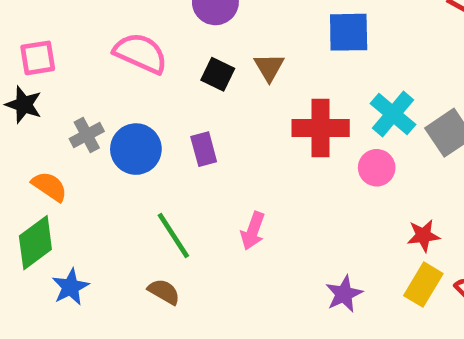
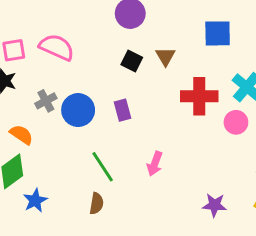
pink semicircle: (141, 53) -> (57, 47), moved
brown semicircle: (164, 292) -> (97, 204), turned 70
purple star: (344, 294) -> (215, 205), turned 30

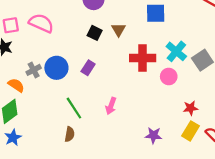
gray cross: (46, 101) -> (34, 70), moved
purple rectangle: (123, 110) -> (88, 68), turned 48
blue star: (35, 200) -> (13, 138), moved

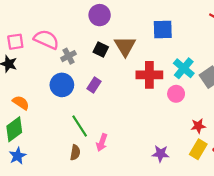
brown triangle: (119, 30) -> (125, 46), size x1.5
gray cross: (34, 70) -> (69, 56), moved
pink arrow: (111, 106) -> (102, 143), moved

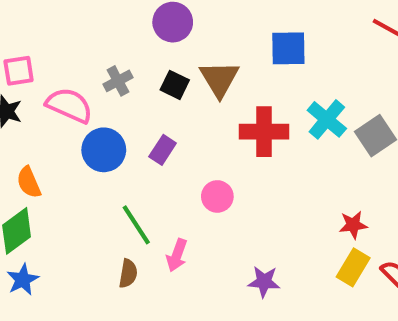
pink semicircle: (46, 39) -> (69, 105), moved
gray cross: (69, 56) -> (118, 81), moved
pink circle: (176, 94) -> (217, 196), moved
orange semicircle: (21, 103) -> (29, 182), turned -147
purple star: (161, 154) -> (264, 282), moved

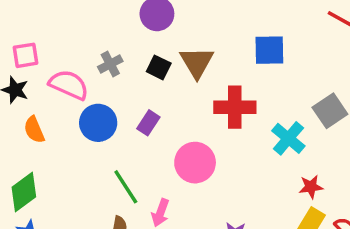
blue square: (288, 48) -> (269, 50), moved
cyan cross: (327, 119) -> (288, 138), moved
orange semicircle: (29, 182) -> (34, 130), moved
pink circle: (217, 196) -> (195, 163), size x1.5

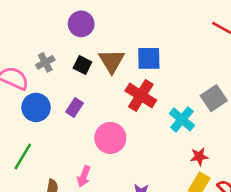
blue square: (269, 50) -> (149, 58), moved
red cross: (235, 107) -> (141, 96), turned 32
green line: (126, 187) -> (23, 157), moved, turned 64

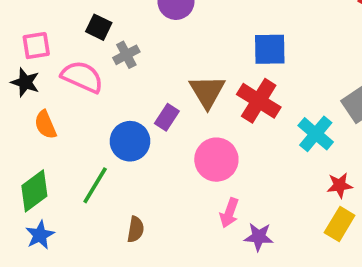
brown triangle: (112, 61) -> (207, 92), moved
black square: (82, 65) -> (99, 27), moved
blue circle: (36, 107) -> (130, 141), moved
pink arrow: (84, 176) -> (229, 213), moved

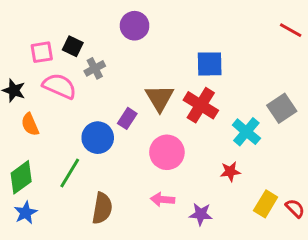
pink square: (36, 46) -> (42, 52), moved
red star: (340, 185) -> (230, 171), moved
pink arrow: (229, 213) -> (162, 199), moved, turned 75
brown semicircle: (136, 229) -> (102, 208), size x1.5

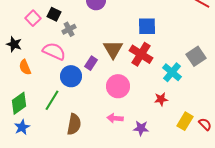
pink square: (42, 52) -> (33, 18), turned -35
pink semicircle: (59, 86) -> (54, 51), moved

